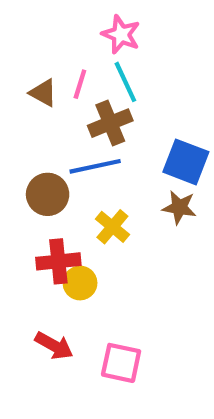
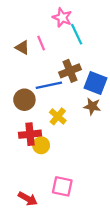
cyan line: (125, 82) -> (77, 34), moved
pink line: (80, 84) -> (41, 43), turned -40
brown cross: (110, 123) -> (70, 71), moved
red arrow: (54, 346) -> (28, 199), moved

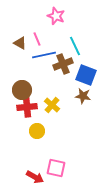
cyan line: (77, 34) -> (75, 46), moved
blue line: (49, 85) -> (44, 55), moved
red cross: (30, 134) -> (27, 107), moved
red arrow: (28, 199) -> (35, 177), moved

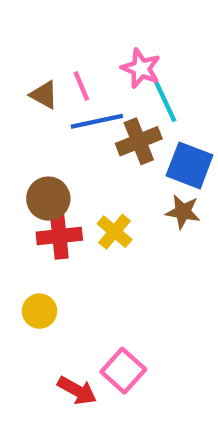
pink star: (56, 16) -> (141, 68), moved
yellow circle: (37, 131) -> (40, 311), moved
pink square: (56, 168) -> (123, 371), turned 30

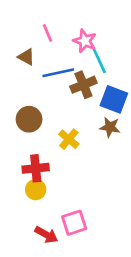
pink line: (81, 86) -> (48, 33), moved
red cross: (59, 236) -> (36, 168), moved
yellow circle: (40, 311) -> (36, 190), moved
pink square: (123, 371) -> (74, 223), turned 30

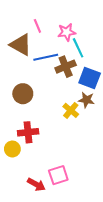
pink star: (85, 41) -> (67, 32), turned -30
brown triangle: (26, 57) -> (21, 45), size x1.6
yellow cross: (69, 139) -> (71, 110), moved
yellow circle: (36, 190) -> (12, 149), moved

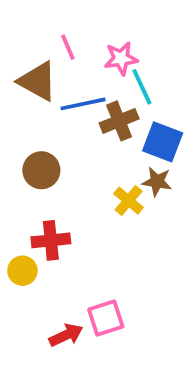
red arrow: (36, 184) -> (66, 335), turned -54

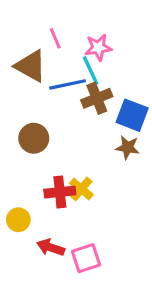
cyan line: (142, 87) -> (91, 71), moved
yellow cross: (129, 201) -> (81, 189), moved
red cross: (51, 240) -> (60, 192), moved
red arrow: (66, 335) -> (51, 247), moved, turned -136

